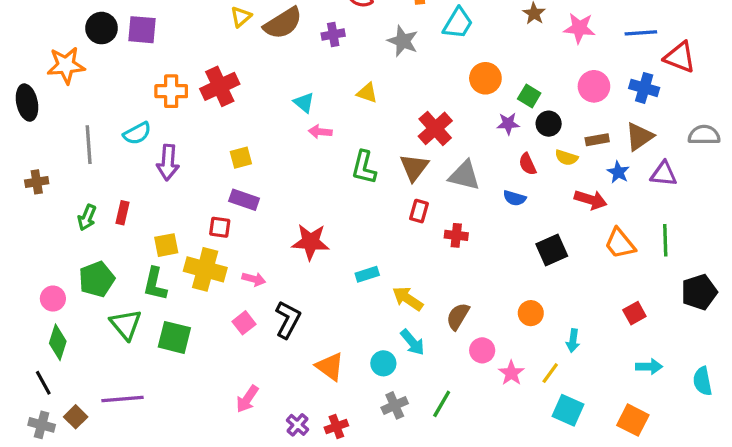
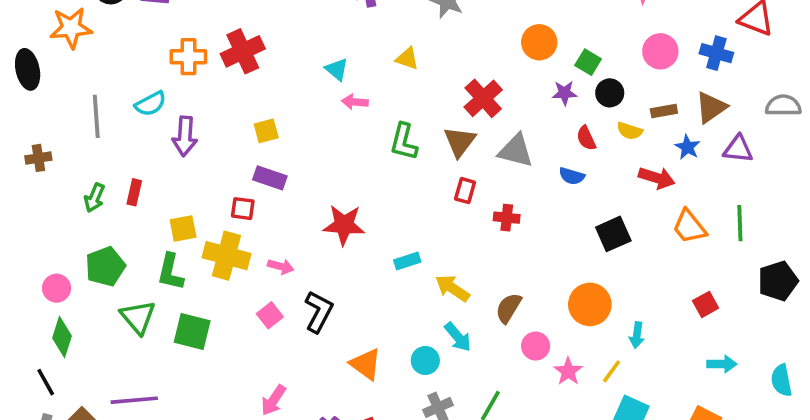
orange circle: (531, 313) -> (590, 304), size x1.5

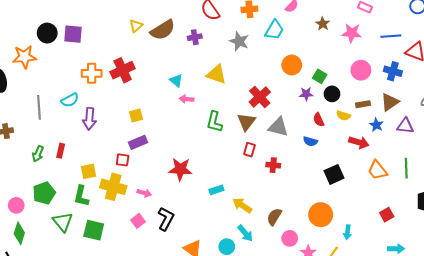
yellow triangle: (407, 59) -> (216, 74), size x1.5
purple rectangle: (270, 178) -> (138, 142), turned -42

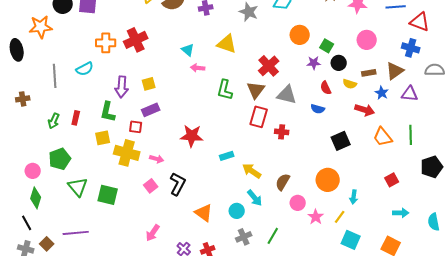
blue cross: (393, 71) -> (411, 48), moved
purple arrow: (90, 119) -> (122, 87), moved
red rectangle: (249, 150) -> (259, 117), size x1.5
green L-shape: (81, 196) -> (108, 112), moved

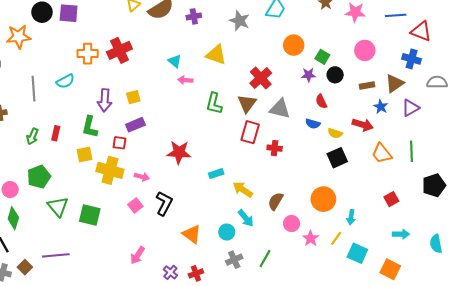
yellow semicircle: (350, 84) -> (335, 133), moved
purple triangle: (410, 94) -> (410, 108), turned -36
cyan square: (351, 240) -> (357, 253), moved

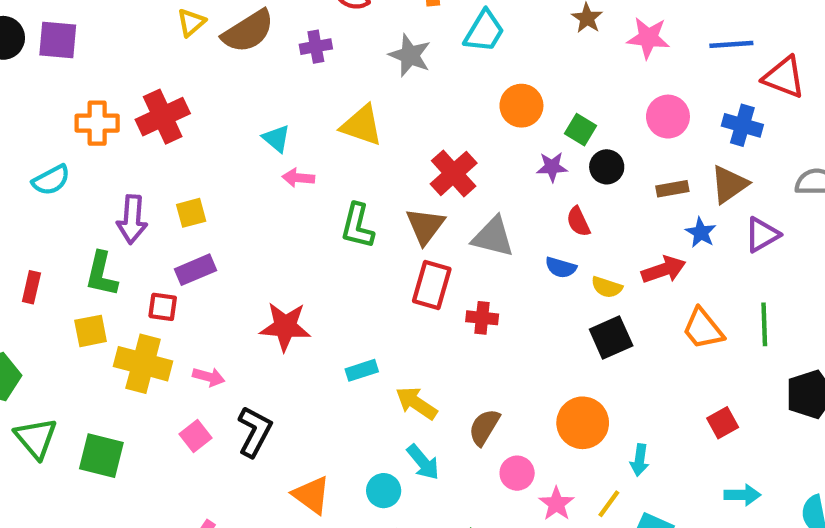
blue cross: (412, 59) -> (742, 125), moved
red arrow: (363, 125) -> (664, 270), turned -36

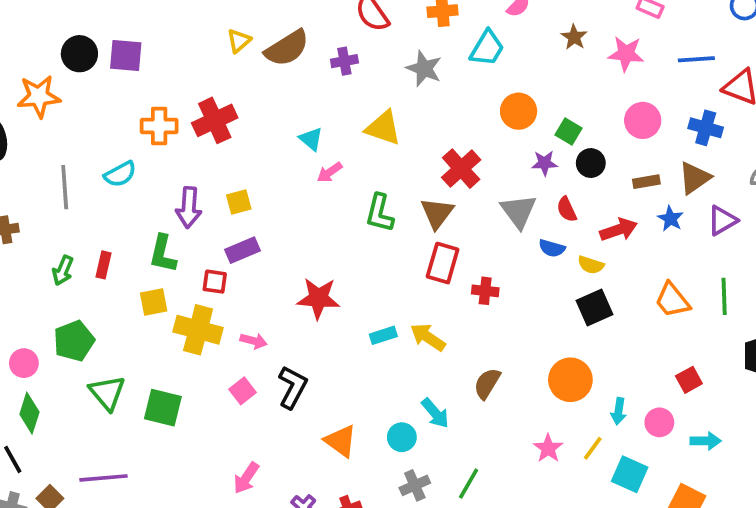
pink arrow: (298, 178) -> (330, 172), turned -40
gray triangle: (493, 237) -> (519, 211), moved, turned 39
red arrow: (664, 270) -> (619, 230), moved
yellow arrow: (416, 403) -> (428, 337), moved
pink circle: (517, 473) -> (659, 422), moved

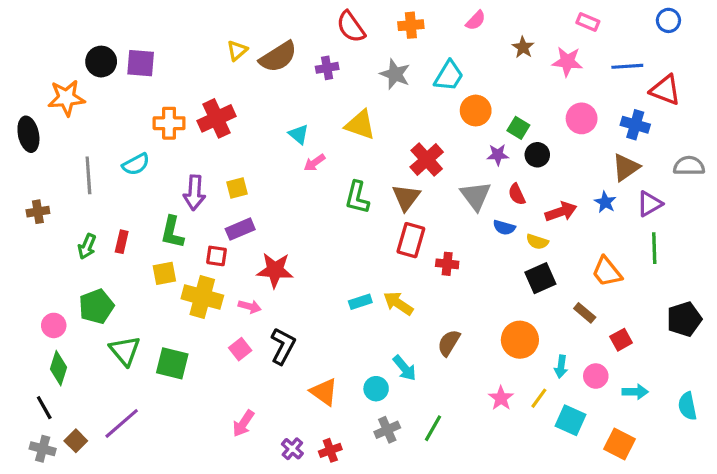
cyan trapezoid: (487, 48) -> (449, 76), moved
brown rectangle: (646, 182) -> (585, 313), moved, turned 50
green line: (724, 296) -> (654, 248), moved
red star: (318, 298) -> (275, 270), moved
purple line: (104, 478) -> (122, 423), turned -36

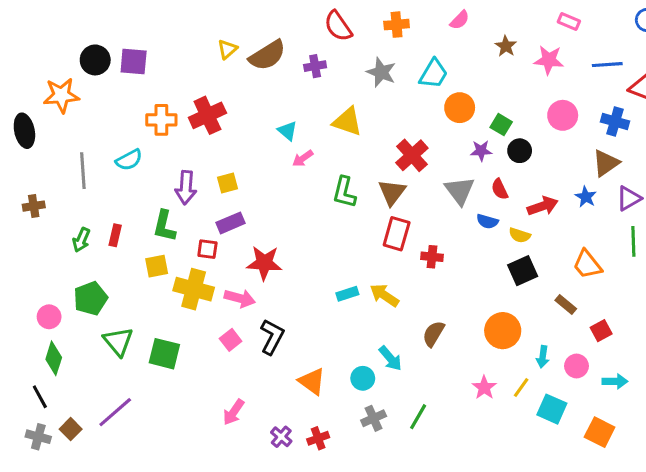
pink arrow: (250, 306) -> (240, 298), size x1.4

